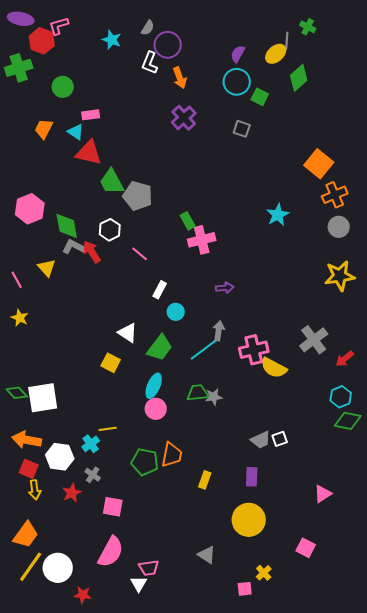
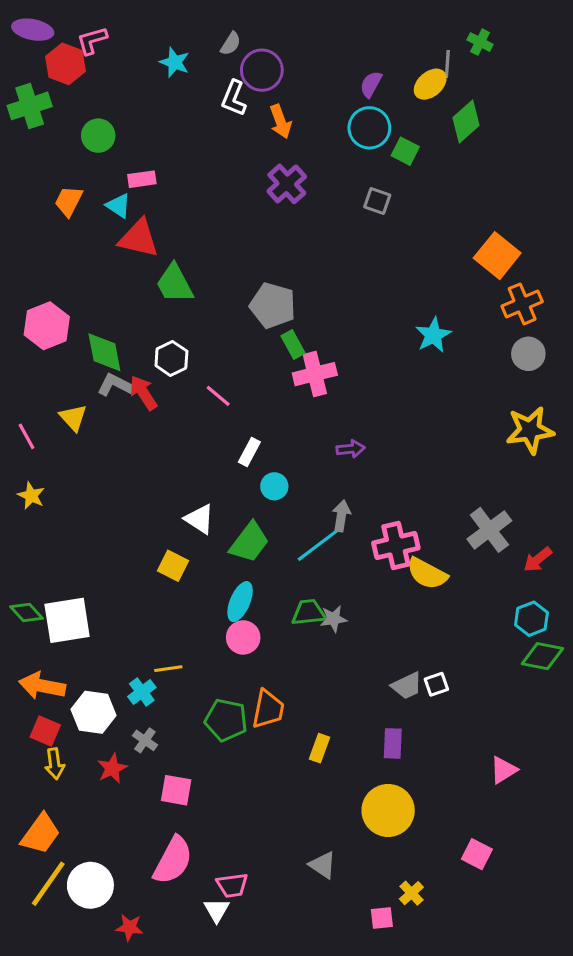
gray pentagon: (138, 196) -> (273, 305), moved

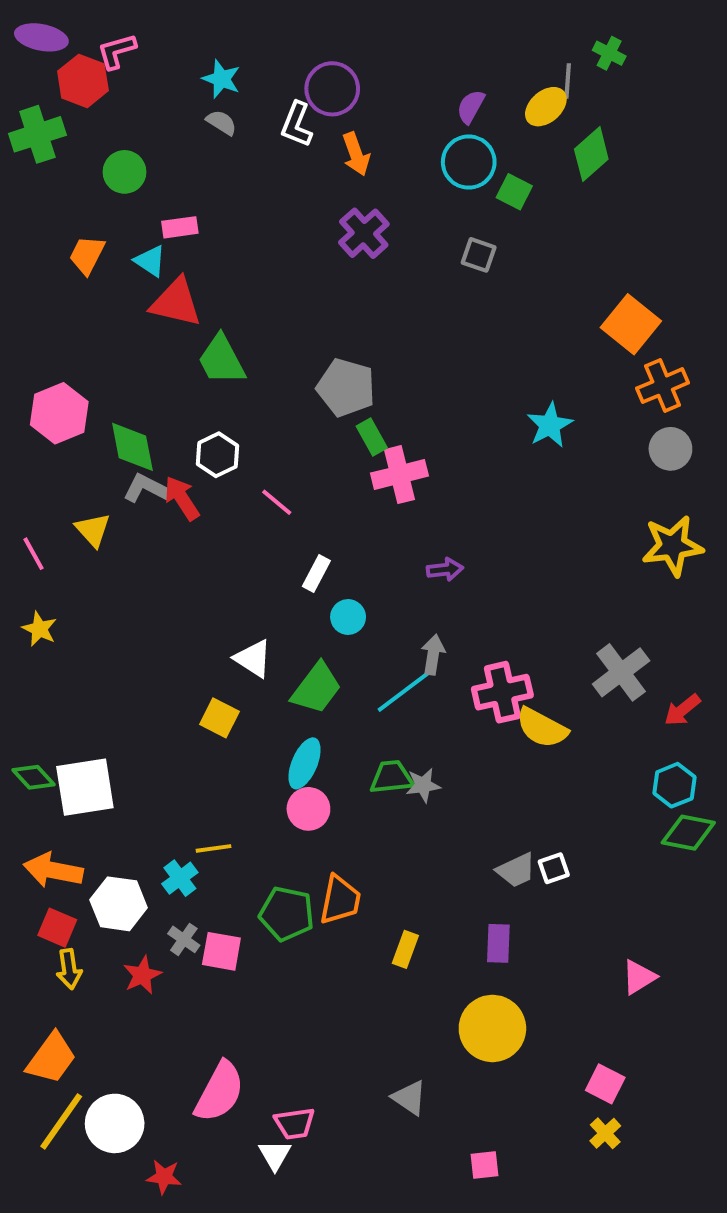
gray semicircle: (231, 44) -> (221, 122), moved, turned -90
pink square: (176, 790) -> (221, 951), moved
yellow cross: (411, 893) -> (605, 1133), moved

